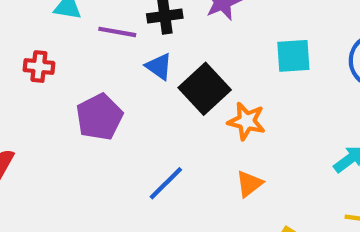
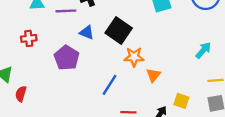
blue triangle: (159, 66) -> (87, 32), moved
orange star: (247, 121) -> (134, 57), moved

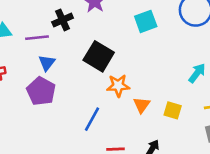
blue triangle: (87, 32) -> (47, 63), moved, turned 49
yellow square: (181, 101) -> (173, 110), moved

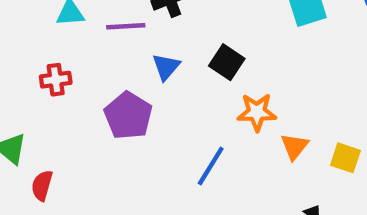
black square: (99, 56) -> (227, 62), size x0.7
blue triangle: (47, 63) -> (166, 67), moved

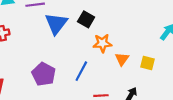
blue triangle: (166, 67) -> (56, 24), size x1.6
purple pentagon: (128, 116) -> (44, 74), moved

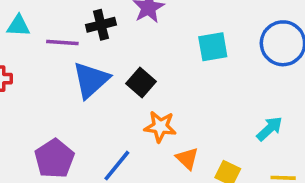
orange triangle: (122, 59) -> (187, 158), turned -32

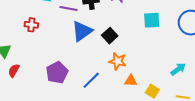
orange triangle: (187, 158) -> (131, 81), turned -48

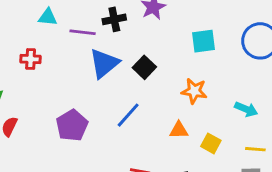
orange star: (118, 61) -> (194, 91), moved
cyan arrow: (178, 69) -> (246, 109), turned 63
blue line: (91, 80) -> (128, 115), moved

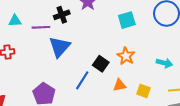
black square: (144, 67) -> (101, 64), moved
orange star: (194, 91) -> (126, 56), turned 30

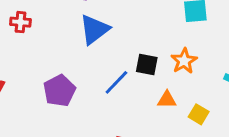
black square: (101, 64) -> (147, 65), turned -35

